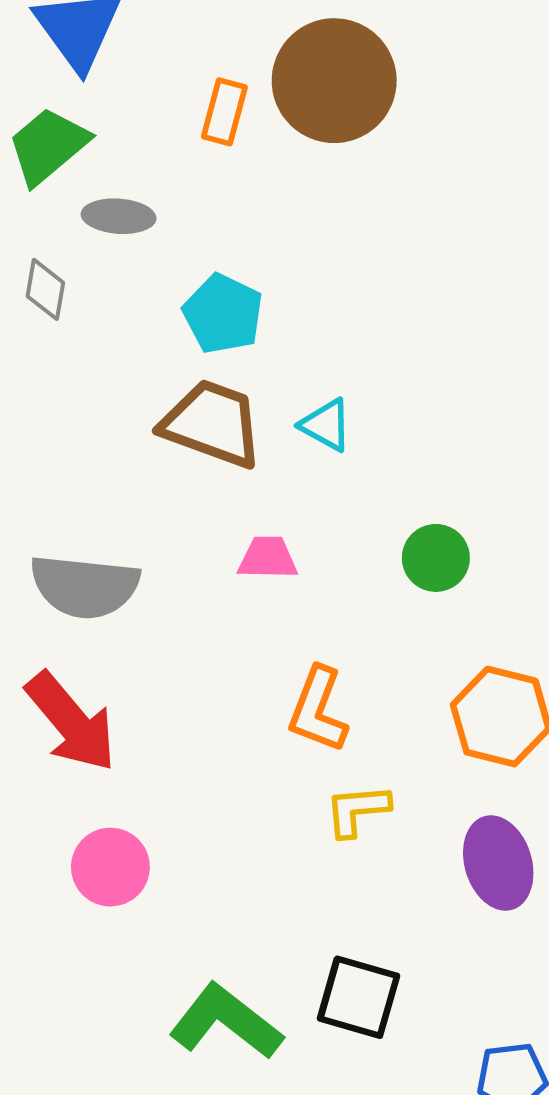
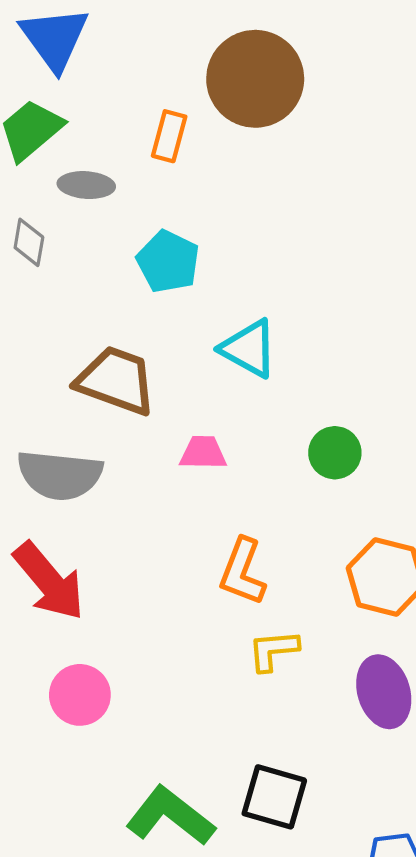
orange rectangle: (224, 112) -> (169, 136), moved
brown trapezoid: (212, 424) -> (116, 380), moved
cyan triangle: (326, 425) -> (249, 349), size x1.4

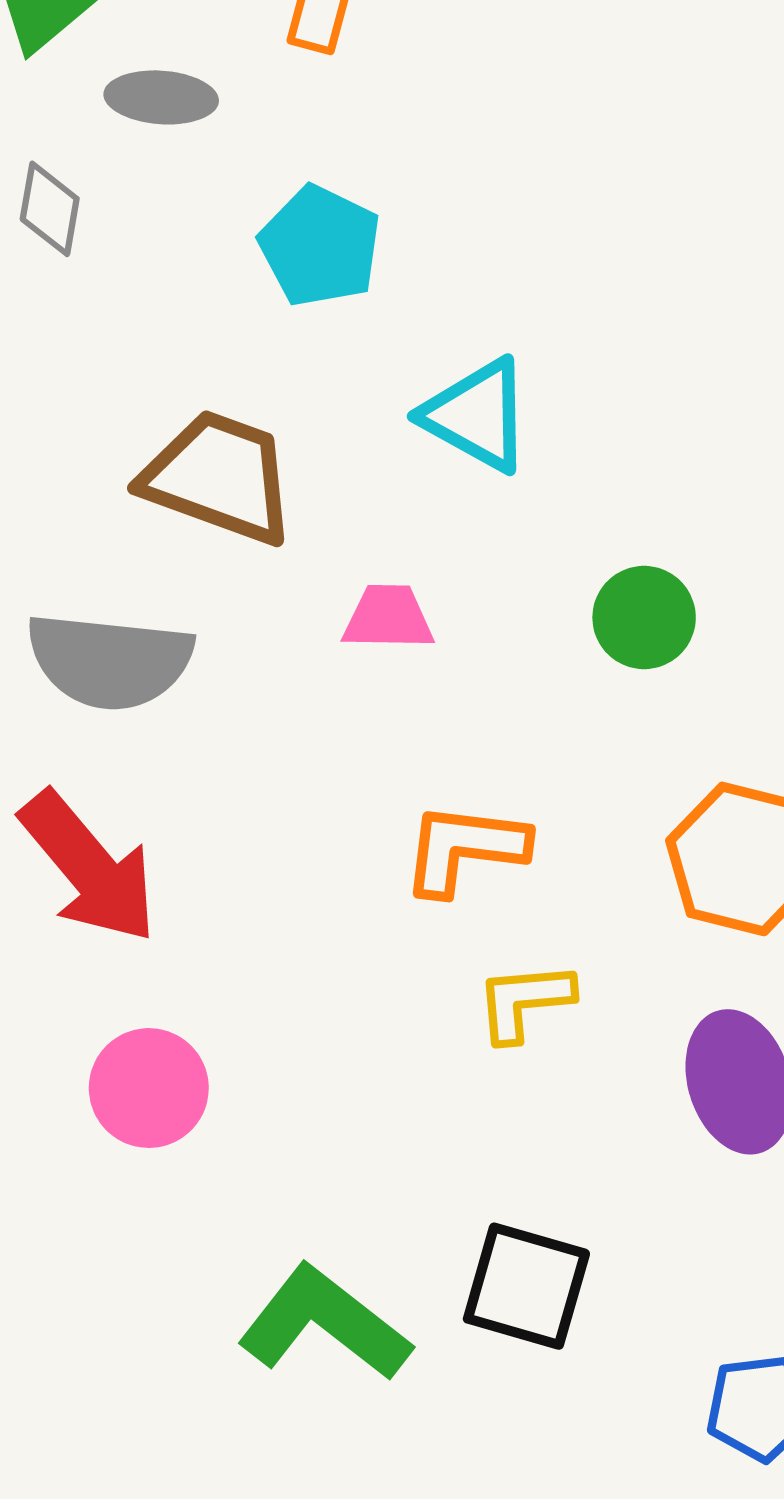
orange L-shape: (242, 572) -> (465, 849), turned 76

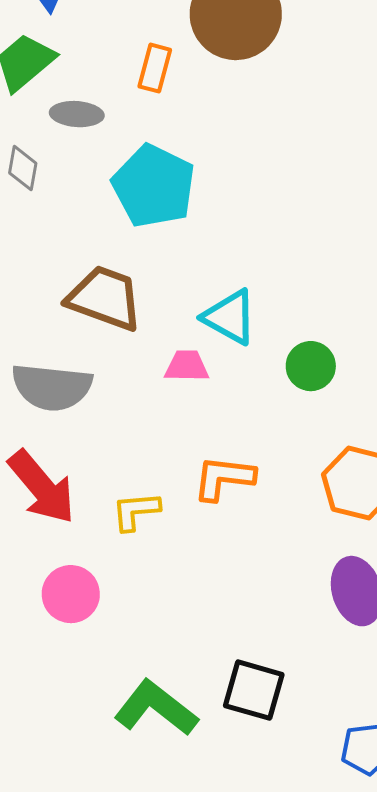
cyan pentagon: (320, 246) -> (154, 186), size x1.4
cyan triangle: (477, 415) -> (230, 317), moved
yellow L-shape: (524, 1001) -> (136, 511), moved

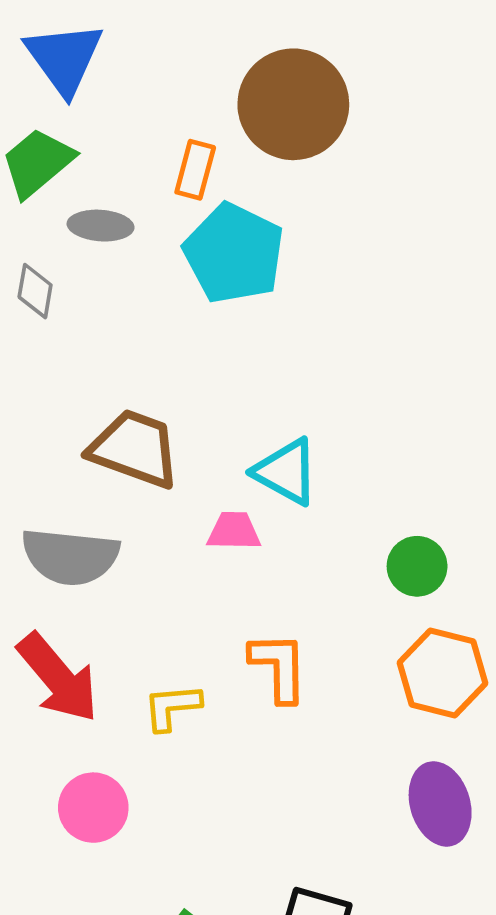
cyan pentagon: (154, 186) -> (234, 253), moved
green circle: (311, 366) -> (417, 566), moved
orange L-shape: (224, 478) -> (279, 667), turned 82

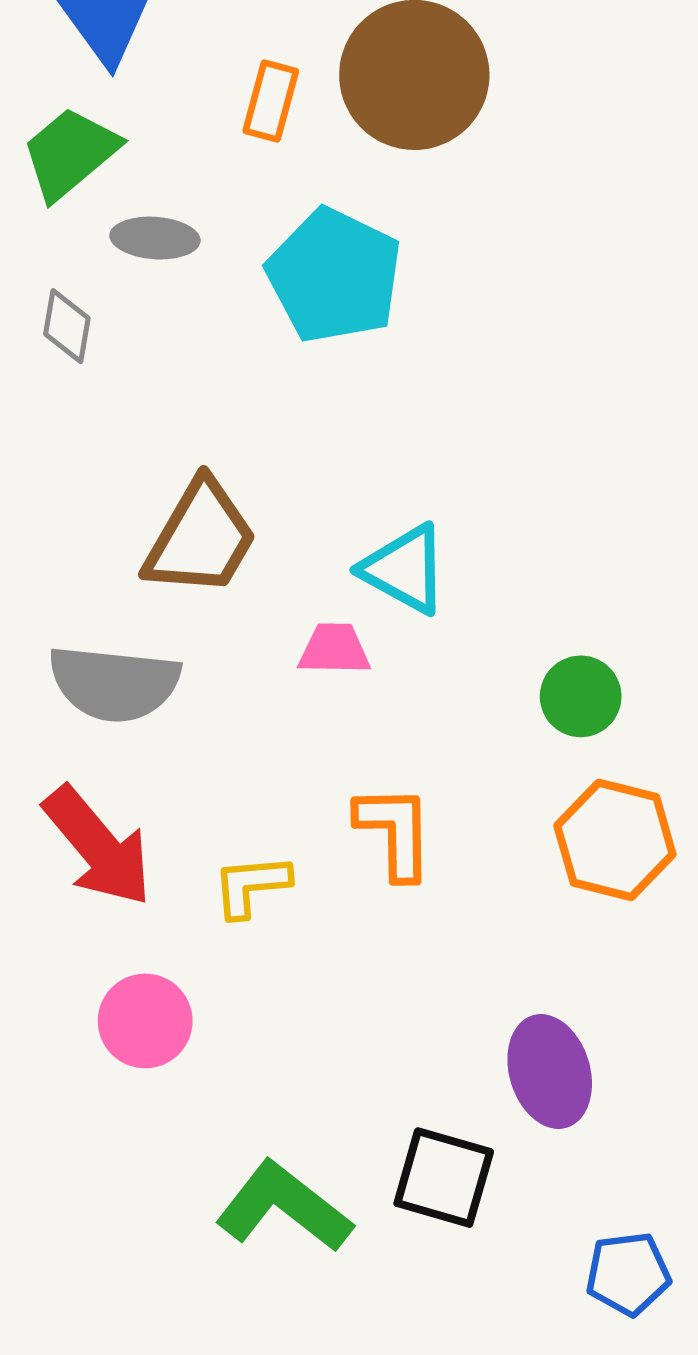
orange rectangle: (195, 170) -> (271, 101), moved
brown trapezoid: (135, 449) -> (201, 538), turned 100
purple ellipse: (440, 804) -> (550, 1072), moved

